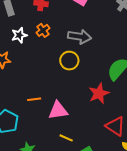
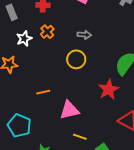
gray arrow: (80, 37) -> (84, 35), size x0.6
orange line: (34, 99) -> (43, 92), moved

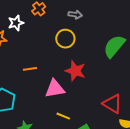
white star: (24, 39) -> (16, 23), moved
red star: (109, 89) -> (75, 71), moved, turned -30

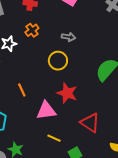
orange line: (30, 69) -> (22, 90), turned 72
red triangle: (112, 104) -> (90, 123), moved

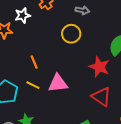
red star: (67, 93) -> (99, 67), moved
yellow line: (54, 138) -> (33, 85), moved

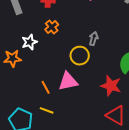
gray arrow: (82, 10) -> (94, 39), moved, turned -80
pink triangle: (58, 83) -> (68, 81), moved

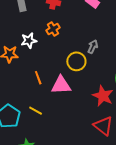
orange line: (46, 87) -> (38, 78), moved

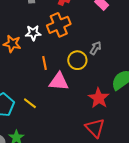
orange cross: (53, 29) -> (59, 25), size x1.6
orange line: (38, 78) -> (45, 63), moved

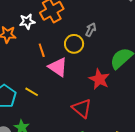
pink triangle: (59, 82) -> (58, 67), turned 35
red triangle: (95, 128) -> (82, 108), moved

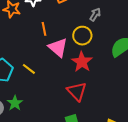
yellow circle: (74, 44) -> (82, 36), moved
red star: (99, 79) -> (82, 62), moved

